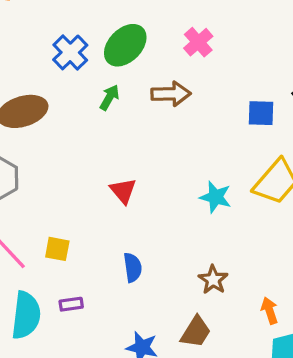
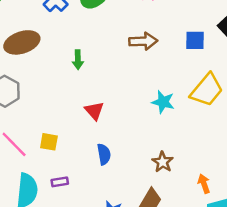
brown arrow: (171, 94) -> (143, 41), moved
green arrow: (109, 97) -> (78, 60), moved, turned 150
red triangle: (123, 191) -> (94, 111), moved

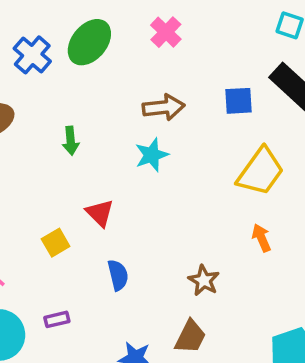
cyan star: (163, 102) -> (152, 155), moved, turned -30
yellow square: (49, 142) -> (56, 243), moved, turned -36
orange arrow: (204, 184) -> (261, 238), moved

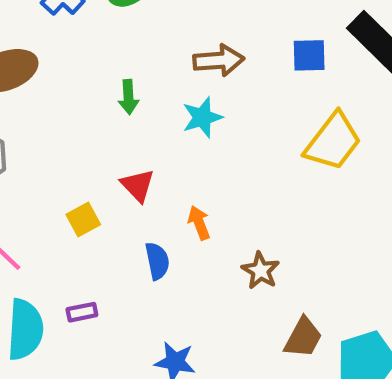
green arrow: (71, 141) -> (128, 97), moved
orange arrow: (261, 238) -> (199, 223), moved
brown trapezoid: (190, 337) -> (303, 338), moved

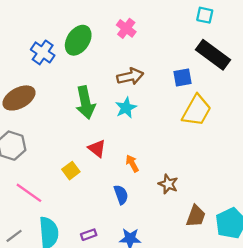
blue square: (309, 55) -> (183, 78), moved
green arrow: (128, 97) -> (85, 103), size x1.8
blue semicircle: (157, 261) -> (121, 195), moved
purple rectangle: (82, 312) -> (89, 235), moved

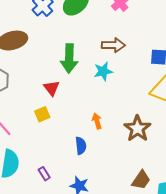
red triangle: (97, 148) -> (52, 88), moved
brown star: (168, 184) -> (137, 129), moved, size x1.5
purple rectangle: (89, 235) -> (44, 174), turned 64

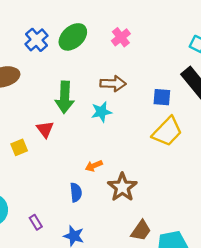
yellow square: (42, 114) -> (19, 147), moved
orange arrow: (97, 121) -> (94, 166), turned -98
brown star: (137, 129) -> (122, 187), moved

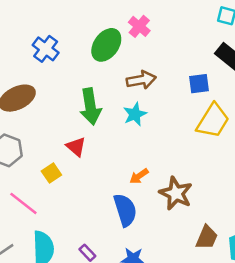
green ellipse: (73, 37) -> (106, 45), moved
blue semicircle: (76, 192) -> (125, 210), size x1.5

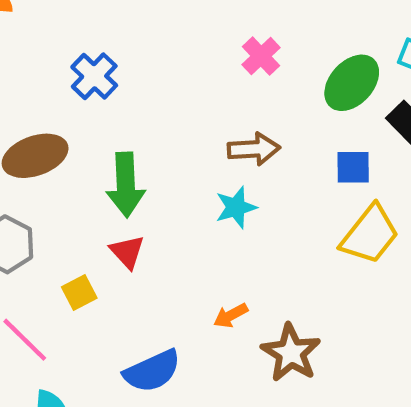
green ellipse: (106, 45) -> (352, 83), moved
green arrow: (90, 106) -> (126, 185), moved
blue semicircle: (125, 210) -> (152, 371), moved, turned 76

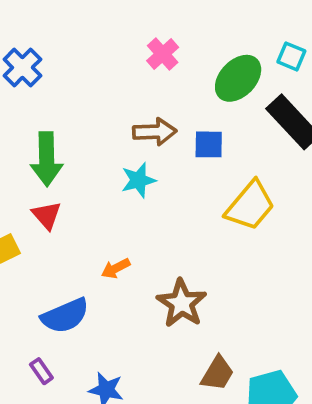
blue square: (353, 167) -> (209, 144), moved
orange arrow: (231, 316) -> (116, 268), moved

